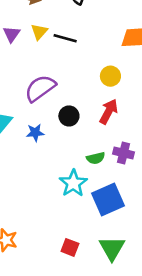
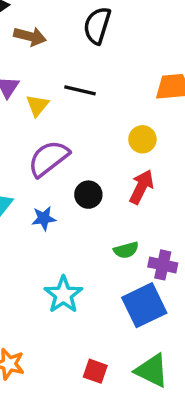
yellow triangle: (39, 32) -> (37, 105), moved
purple cross: (123, 153) -> (163, 265), moved
cyan star: (73, 183) -> (63, 295), moved
green triangle: (112, 248) -> (152, 371), turned -32

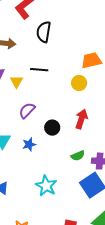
yellow circle: (142, 139) -> (79, 83), moved
purple semicircle: (49, 158) -> (27, 110), size x0.7

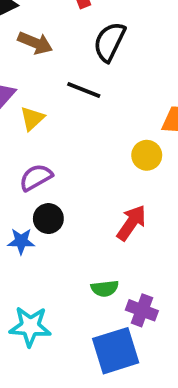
black line: (39, 70) -> (84, 90), moved
black circle: (52, 128) -> (48, 219), moved
cyan star: (46, 186) -> (30, 326), turned 30

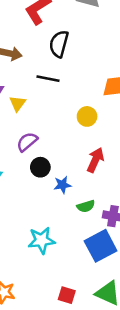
yellow circle: (147, 155) -> (87, 116), moved
blue star: (21, 241) -> (62, 185), moved

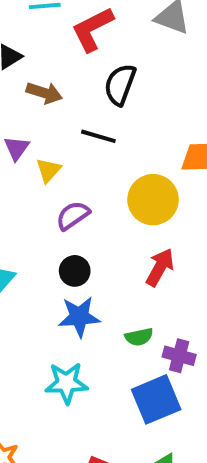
yellow circle: (87, 116) -> (153, 200), size x1.6
purple semicircle: (27, 142) -> (73, 215), moved
blue star: (62, 185) -> (79, 317), moved, size x1.5

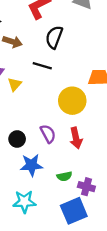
purple semicircle: (73, 215) -> (48, 134), moved, turned 96
red arrow: (160, 267) -> (76, 138), turned 138
black circle: (75, 271) -> (17, 139), moved

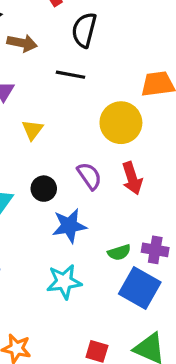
yellow triangle: (15, 84) -> (32, 130), moved
green semicircle: (64, 176) -> (119, 252), moved
blue square: (74, 211) -> (140, 288), turned -32

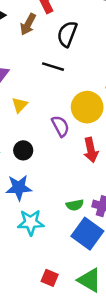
brown arrow: (22, 43) -> (28, 24), moved, turned 100
purple semicircle: (89, 176) -> (60, 126), moved
blue star: (69, 226) -> (19, 188), moved

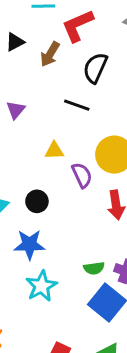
yellow triangle: (20, 105) -> (54, 151), moved, turned 42
cyan star: (31, 222) -> (41, 286), turned -30

